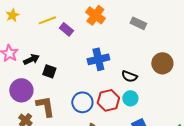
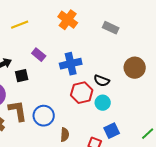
purple rectangle: (66, 29) -> (39, 55), moved
black square: (49, 71) -> (22, 76), turned -32
red hexagon: (108, 100) -> (82, 93), moved
blue circle: (82, 102) -> (44, 116), moved

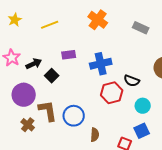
purple rectangle: (39, 55) -> (69, 55), turned -48
black square: (22, 76) -> (52, 76), turned -32
cyan circle: (103, 103) -> (143, 106), moved

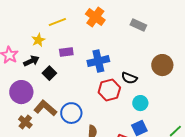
yellow star: (15, 20) -> (38, 40), moved
yellow line: (50, 25) -> (57, 22), moved
brown L-shape: (48, 111) -> (45, 108), turned -40

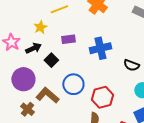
red hexagon: (109, 90) -> (102, 97), moved
blue circle: (71, 113) -> (73, 84), moved

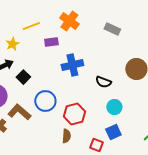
purple rectangle: (68, 39) -> (51, 42), moved

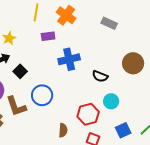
yellow line: (31, 26) -> (36, 12), moved, turned -60
brown L-shape: (19, 112) -> (16, 106), turned -150
red hexagon: (74, 114) -> (88, 114), moved
blue square: (113, 132) -> (123, 130), moved

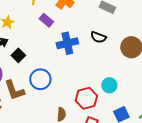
purple rectangle: (48, 36) -> (46, 20), turned 48
black semicircle: (100, 76) -> (98, 37), moved

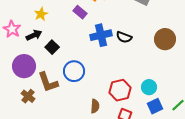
black semicircle: (98, 37) -> (124, 37), moved
cyan circle: (109, 85) -> (149, 87), moved

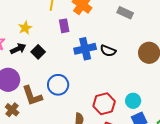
purple rectangle: (80, 12) -> (64, 26), turned 40
black square: (52, 47) -> (38, 52), moved

